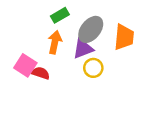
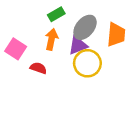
pink square: (25, 65) -> (16, 49), moved
yellow circle: (93, 68) -> (87, 63), size x1.5

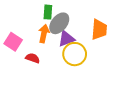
green rectangle: (56, 14) -> (48, 12), turned -56
gray ellipse: (85, 27) -> (59, 23), moved

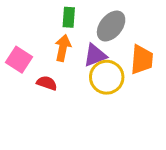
gray ellipse: (59, 23) -> (111, 26), moved
orange trapezoid: (99, 29) -> (142, 60), moved

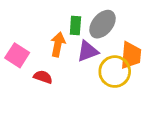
green rectangle: (69, 17) -> (75, 25), moved
yellow circle: (107, 77) -> (115, 72), moved

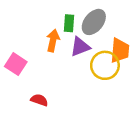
pink square: (17, 55) -> (16, 64), moved
red semicircle: (43, 77) -> (39, 100), moved

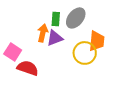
purple triangle: (80, 47) -> (55, 38), moved
red semicircle: (39, 100) -> (28, 68), moved, size x1.5

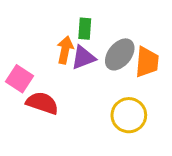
gray ellipse: (76, 18) -> (120, 54), moved
yellow circle: (85, 53) -> (129, 115), moved

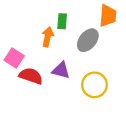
purple triangle: (83, 57) -> (61, 70), moved, turned 36
orange trapezoid: (147, 62) -> (108, 16), moved

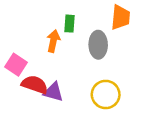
gray ellipse: (88, 40) -> (98, 45), turned -40
purple triangle: (61, 70) -> (53, 92), moved

